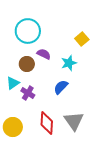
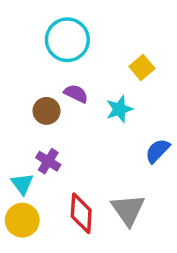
cyan circle: (28, 31) -> (67, 40), moved
cyan triangle: (13, 83) -> (22, 184), moved, turned -32
blue semicircle: (61, 87) -> (158, 151), moved

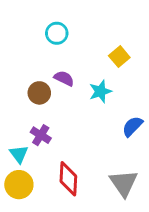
cyan circle: (67, 40) -> (57, 33), size x0.6
gray triangle: (128, 210) -> (124, 183), moved

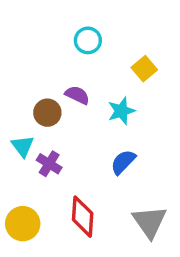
cyan circle: (57, 33) -> (88, 40), moved
blue semicircle: (132, 126) -> (123, 162), moved
cyan triangle: (19, 154) -> (23, 146), moved

